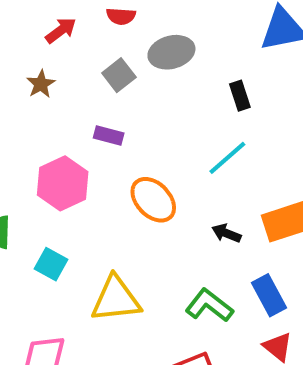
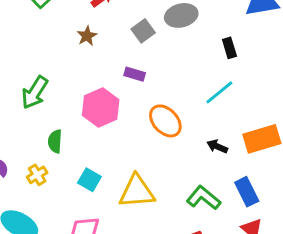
cyan square: (51, 264) -> (89, 180), moved

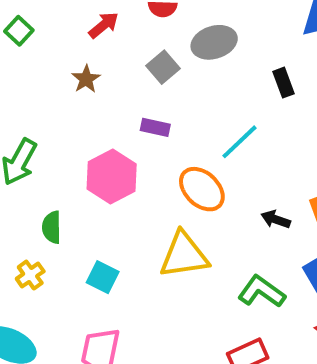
cyan line: (219, 92) -> (240, 142), moved
yellow triangle: (137, 192) -> (184, 255), moved

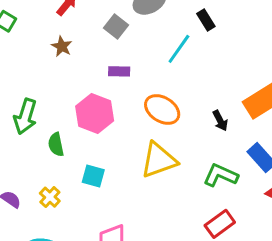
cyan line: (240, 142) -> (179, 49), moved
black arrow: (276, 219) -> (220, 121), turned -126
green semicircle: (52, 227) -> (56, 144), moved
cyan square: (103, 277) -> (93, 176), moved

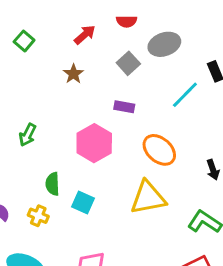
green arrow: (25, 116) -> (28, 135), size x0.7
green semicircle: (56, 144) -> (53, 184), moved
yellow cross: (50, 197) -> (38, 216), turned -30

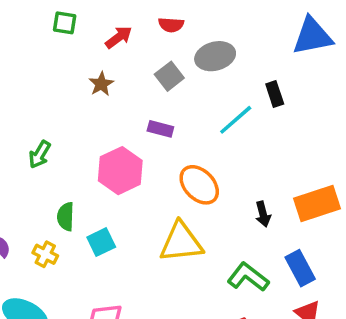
green square: (24, 41) -> (65, 23), moved, turned -36
cyan square: (83, 202) -> (101, 242), turned 35

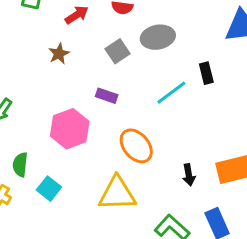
cyan square: (101, 242) -> (49, 189), turned -30

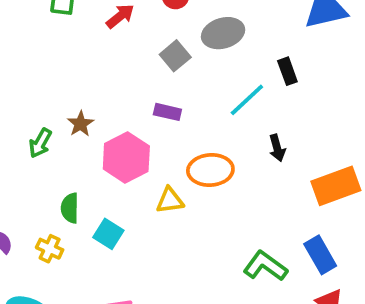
brown star: (59, 54) -> (80, 124), moved
orange ellipse: (136, 146) -> (210, 170), turned -48
black arrow: (189, 175) -> (277, 148), moved
yellow triangle: (117, 194) -> (170, 200), moved, size x0.6

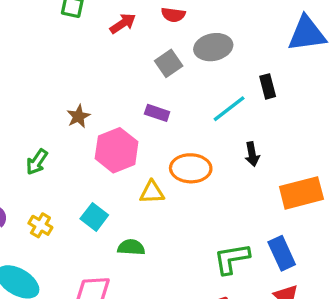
green arrow: (40, 143) -> (37, 162), moved
green semicircle: (70, 208) -> (131, 247), moved, turned 88
green L-shape: (265, 266) -> (232, 259), turned -51

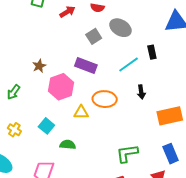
gray ellipse: (213, 47) -> (120, 28), turned 40
purple rectangle: (157, 113) -> (86, 66), size x1.5
blue rectangle: (282, 253) -> (171, 154), moved

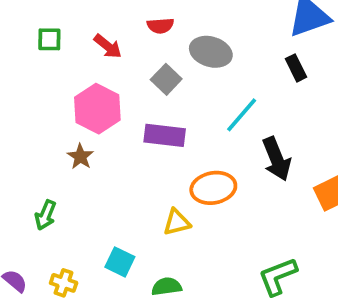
red arrow: (67, 12) -> (108, 46), turned 84
black rectangle: (152, 52) -> (296, 68), moved
pink hexagon: (61, 87) -> (97, 109), moved
black arrow: (141, 92) -> (277, 159), size x1.6

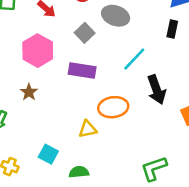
black rectangle: (296, 68) -> (172, 29), turned 36
brown star: (80, 157) -> (29, 92), moved

